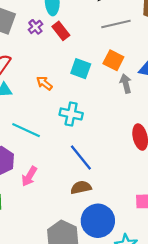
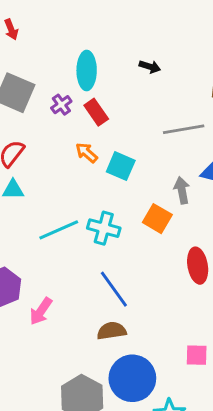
gray line: (116, 24) -> (184, 129), moved
orange square: (113, 60) -> (157, 219), moved
orange arrow: (44, 83) -> (87, 153), moved
cyan line: (26, 130) -> (59, 230), moved, turned -52

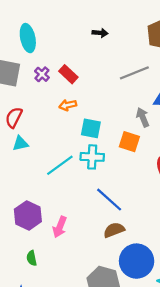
cyan ellipse: (87, 70) -> (28, 38), moved
orange arrow: (87, 153) -> (68, 105), turned -42
cyan square: (121, 166) -> (91, 128), moved

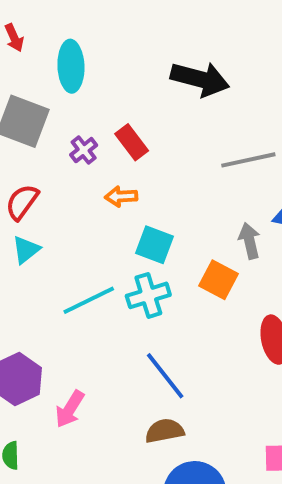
black arrow: (100, 33) -> (200, 79), size x2.0
purple cross: (42, 74) -> (84, 150), moved
cyan triangle: (20, 143) -> (26, 250), turned -35
cyan cross: (92, 157) -> (148, 295), turned -30

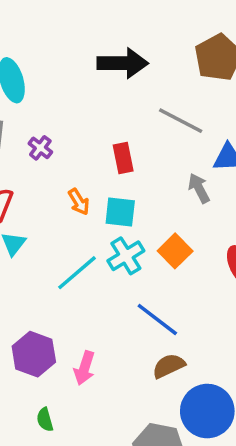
red rectangle: (132, 142) -> (123, 158), moved, turned 40
gray line: (248, 160) -> (181, 121), turned 54
orange arrow: (121, 197) -> (79, 202), moved, turned -104
orange square: (219, 280) -> (175, 251), moved, turned 32

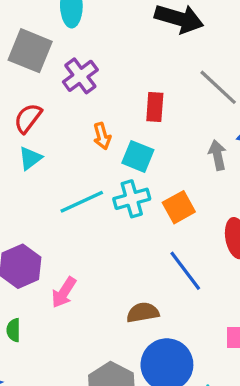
purple cross: (40, 148) -> (80, 76), size x1.5
blue line: (157, 319) -> (185, 271), moved

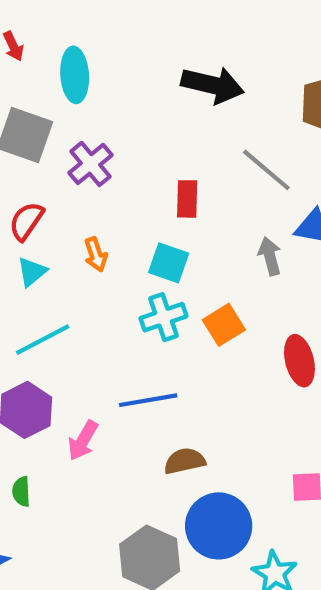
orange arrow: (102, 136) -> (96, 254), moved
cyan line: (82, 202) -> (43, 340), moved
blue line: (185, 271) -> (148, 400), moved, turned -60

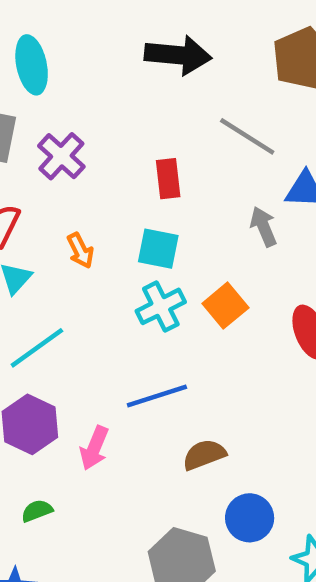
green semicircle: (21, 492) -> (37, 511), turned 80
blue circle: (219, 526) -> (250, 518), size x0.7

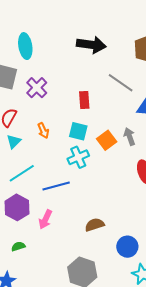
gray arrow: (264, 227) -> (130, 136), moved
orange square: (225, 306) -> (107, 140), moved
blue line: (157, 396) -> (56, 186), moved
blue circle: (250, 518) -> (127, 247), moved

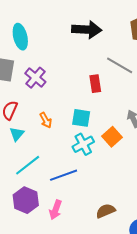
red rectangle: (84, 100) -> (95, 84), moved
orange square: (107, 140) -> (112, 137), moved

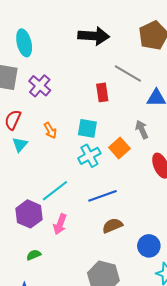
cyan line: (28, 165) -> (55, 191), moved
blue line: (64, 175) -> (103, 196), moved

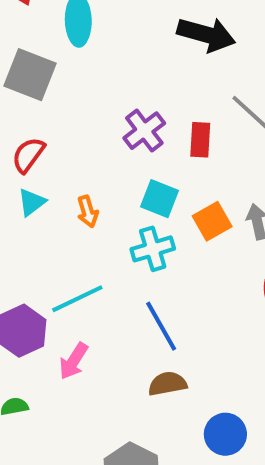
purple cross: (40, 86) -> (144, 131), moved
orange arrow: (50, 130) -> (88, 211), moved
orange square: (119, 148) -> (212, 221), moved
blue line: (103, 196) -> (161, 326), turned 68

